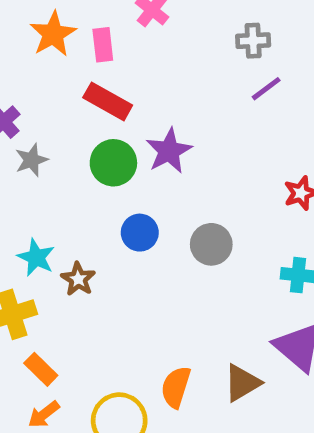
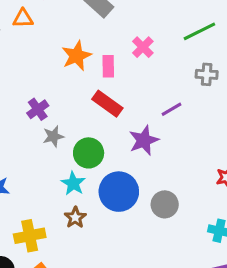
purple line: (266, 89) -> (171, 109), moved
green circle: (113, 163) -> (89, 153), moved
blue circle: (140, 233) -> (119, 192), size x1.6
cyan star: (36, 257) -> (73, 183), moved

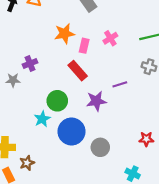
gray star: (53, 136) -> (13, 80), moved
brown star: (75, 217) -> (27, 163), moved

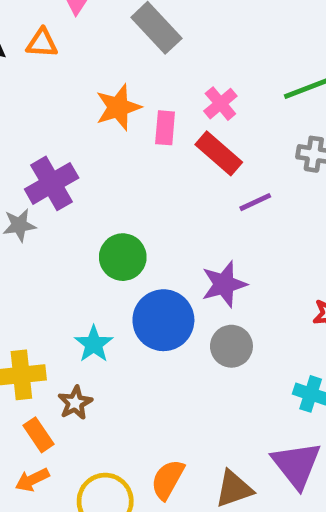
purple cross: (30, 63) -> (52, 183), size x1.5
red rectangle: (78, 71) -> (219, 153), moved
purple star: (96, 101) -> (224, 284), moved
cyan star: (42, 119) -> (94, 344), moved

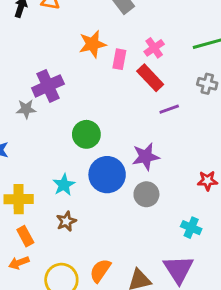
brown star: (75, 403) -> (66, 221), moved

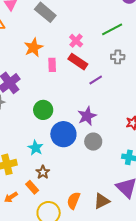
pink rectangle: (119, 59) -> (52, 65), moved
orange rectangle: (25, 236) -> (32, 187), moved
orange arrow: (19, 263) -> (11, 197), moved

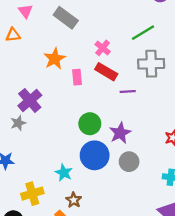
gray cross: (118, 57) -> (151, 64), size x1.6
purple line: (96, 80) -> (128, 91), turned 32
green circle: (43, 110) -> (90, 124), moved

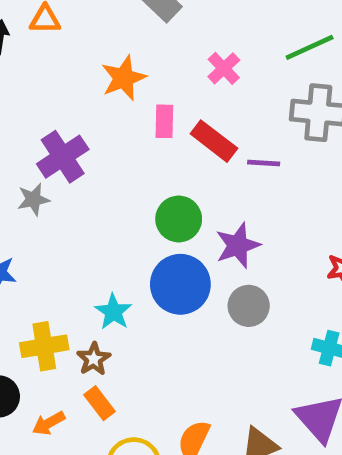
red rectangle: (106, 72) -> (214, 141), moved
brown star: (74, 200) -> (94, 359), moved

